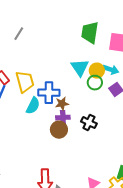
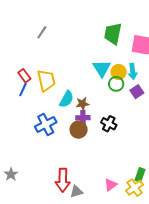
cyan arrow: (111, 69) -> (133, 71), turned 63
blue cross: (49, 93) -> (46, 124), moved, turned -30
cyan semicircle: (33, 106) -> (67, 99), moved

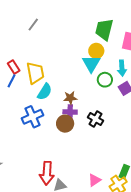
yellow circle: (119, 72) -> (96, 51), moved
cyan semicircle: (67, 99) -> (45, 92), moved

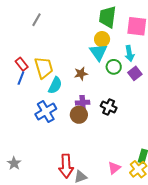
brown star: (70, 98) -> (81, 74), moved

